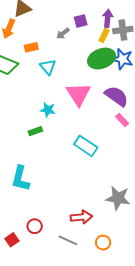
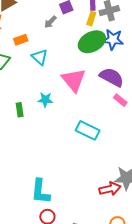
green rectangle: (35, 131) -> (20, 110), moved, turned -72
cyan L-shape: (20, 179) -> (40, 192), moved
red arrow: (81, 217) -> (110, 189), moved

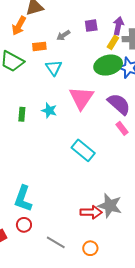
gray arrow: (50, 22) -> (63, 35), moved

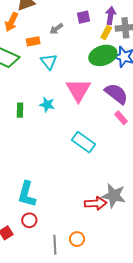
gray line: (56, 242) -> (55, 245), moved, turned 60
orange circle: (90, 248) -> (77, 239), moved

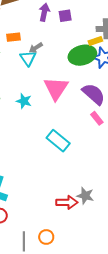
purple arrow: (111, 16) -> (44, 12), moved
gray arrow: (56, 29) -> (36, 48), moved
yellow rectangle: (106, 32) -> (95, 41), moved, turned 40
gray star: (114, 196) -> (85, 196), size x0.7

